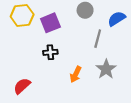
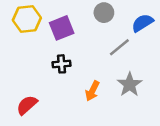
gray line: (98, 39) -> (119, 47), turned 36

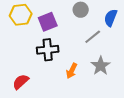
blue semicircle: (142, 23) -> (111, 18), turned -36
black cross: (62, 64) -> (48, 50), size x1.5

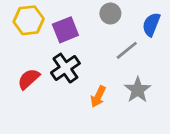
black cross: (48, 50) -> (65, 68), turned -30
red semicircle: (21, 82) -> (29, 79), moved

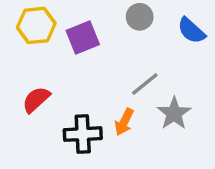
blue semicircle: (151, 24) -> (191, 31), turned -70
gray line: (127, 50) -> (145, 84), moved
black cross: (65, 68) -> (83, 134), moved, turned 32

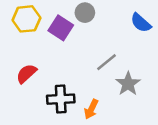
gray circle: (140, 17) -> (85, 13), moved
purple square: (83, 37) -> (61, 28), turned -35
orange arrow: (124, 122) -> (91, 109), moved

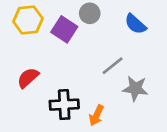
blue semicircle: (141, 23) -> (135, 24), moved
gray star: (128, 84) -> (135, 88), turned -30

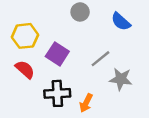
yellow hexagon: (28, 20) -> (25, 36), moved
purple square: (64, 29) -> (57, 54), moved
red semicircle: (28, 78) -> (25, 69), turned 84

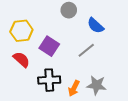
blue semicircle: (121, 22) -> (95, 26), moved
gray star: (121, 79) -> (97, 85), moved

